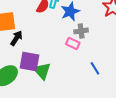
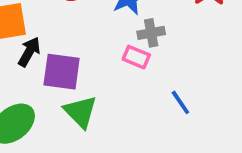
purple square: (30, 62) -> (62, 72), moved

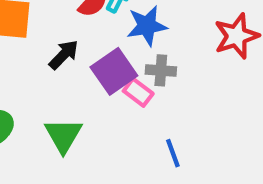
black arrow: (29, 52) -> (64, 55), moved
purple square: (62, 72) -> (114, 71), moved, turned 33

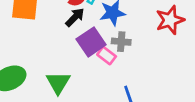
black arrow: (64, 55) -> (75, 17), moved

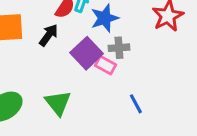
black arrow: (75, 17) -> (49, 35), moved

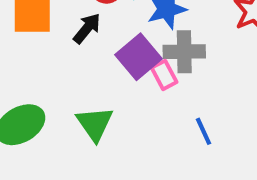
gray cross: (119, 48) -> (184, 52), size x1.4
pink rectangle: (105, 65) -> (164, 75), turned 30

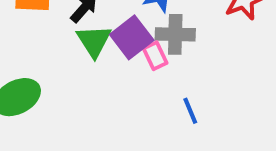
green triangle: (95, 124) -> (94, 41), moved

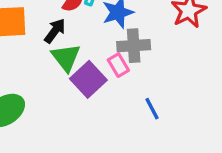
purple square: (132, 37) -> (88, 79), moved

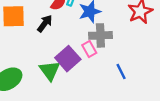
green triangle: (66, 57) -> (50, 71), moved
blue line: (152, 109) -> (121, 71), moved

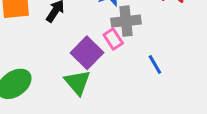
green triangle: (50, 71) -> (77, 82), moved

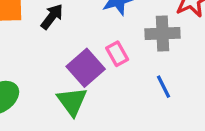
gray cross: (126, 21) -> (163, 34), moved

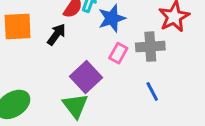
pink rectangle: (117, 54) -> (118, 53), moved, turned 60

